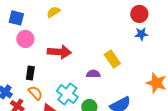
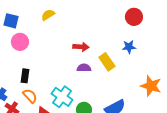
blue star: (141, 34) -> (129, 47), moved
red arrow: (59, 52) -> (81, 47), moved, size x0.7
purple semicircle: (93, 74) -> (84, 68), moved

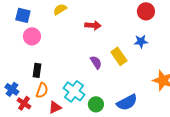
red arrow: (81, 47) -> (93, 25), moved
purple semicircle: (84, 68) -> (96, 62), turned 56
orange semicircle: (30, 96) -> (42, 90), turned 63

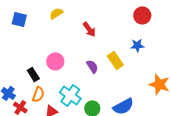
red arrow: (93, 25) -> (89, 29), turned 49
pink circle: (32, 36) -> (55, 61), moved
black rectangle: (37, 70) -> (33, 74), turned -40

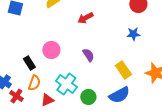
red arrow: (89, 29) -> (85, 18), turned 98
yellow rectangle: (115, 60) -> (123, 70), moved

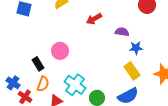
blue star: (133, 34) -> (136, 48), moved
purple semicircle: (88, 55) -> (122, 32), moved, turned -48

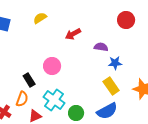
pink circle: (60, 51) -> (52, 66), moved
black rectangle: (38, 64) -> (29, 80), moved

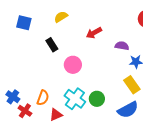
black rectangle: (29, 80) -> (52, 45), moved
green circle: (76, 113) -> (97, 99), moved

